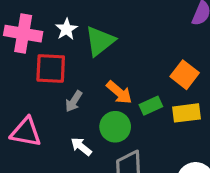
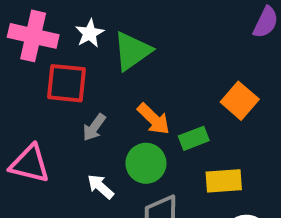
yellow rectangle: (186, 113) -> (224, 181), moved

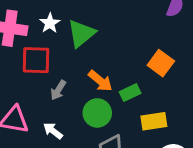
white arrow: (100, 187) -> (53, 131), moved

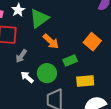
orange arrow: (100, 81) -> (51, 41), moved
white arrow: (53, 131) -> (27, 77), moved

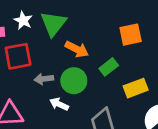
orange square: (92, 42) -> (131, 35), turned -36
gray arrow: (21, 56) -> (44, 79), turned 64
green circle: (47, 73) -> (74, 81), moved

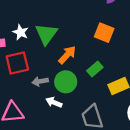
orange square: (131, 35) -> (104, 33), moved, turned 36
orange arrow: (77, 49) -> (67, 55), turned -72

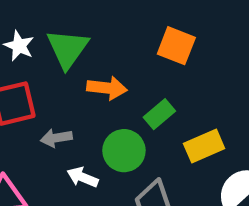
orange arrow: (67, 55) -> (107, 88), turned 54
green circle: (66, 82) -> (124, 151), moved

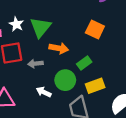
gray arrow: (56, 138) -> (35, 64), moved
yellow rectangle: (204, 146) -> (95, 86), moved

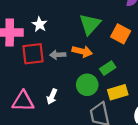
green triangle: (40, 27) -> (90, 24), moved
gray arrow: (35, 64) -> (58, 55), moved
white arrow: (44, 92) -> (52, 97), moved, turned -96

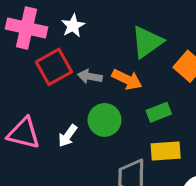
red square: (33, 54) -> (54, 67), turned -35
green circle: (87, 85) -> (105, 120), moved

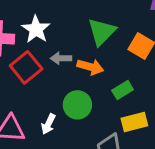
white star: (73, 26) -> (36, 29), size x1.4
gray arrow: (90, 76) -> (61, 58), moved

